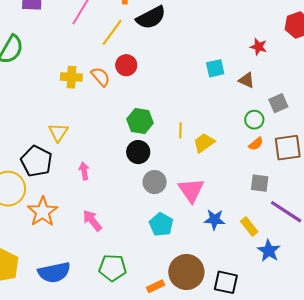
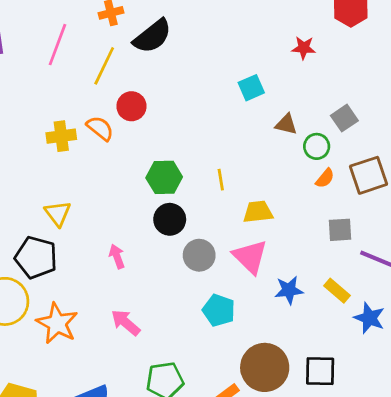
brown triangle: (247, 80) -> (286, 124), moved
yellow trapezoid: (204, 143) -> (258, 212), moved, turned 40
pink arrow: (84, 171) -> (117, 256), moved

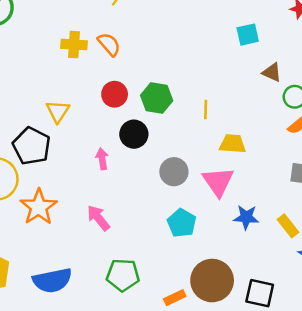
red circle: (131, 106) -> (115, 94), moved
black circle: (170, 219) -> (134, 134), moved

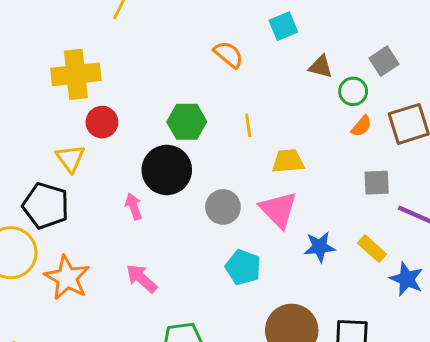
orange semicircle: (109, 44) -> (228, 55), moved
yellow cross: (74, 45) -> (76, 74), size x1.5
red circle: (115, 94) -> (102, 122), moved
black circle: (134, 134) -> (167, 170), size x1.4

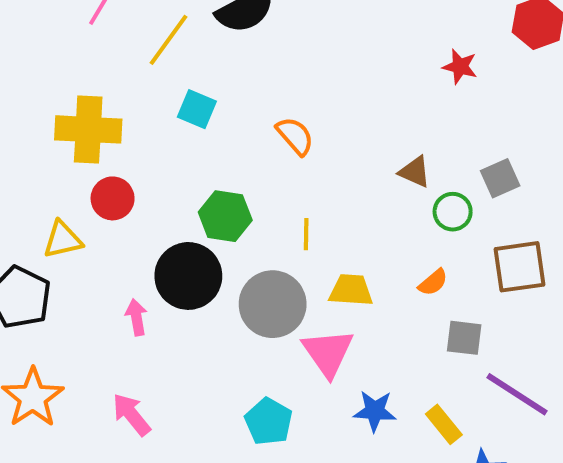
cyan square: (283, 26) -> (197, 109), moved, turned 36
orange semicircle: (361, 126) -> (433, 282), moved
yellow triangle: (70, 158) -> (63, 240), turned 44
gray circle: (223, 207) -> (273, 304), moved, size x1.4

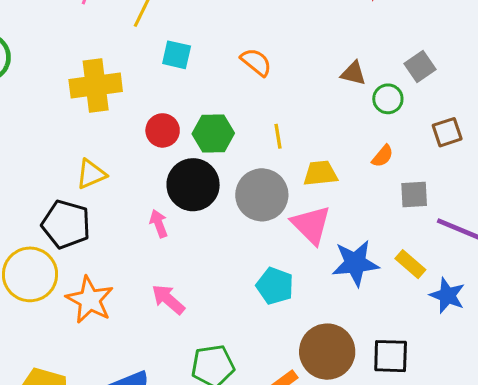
red circle: (113, 198) -> (163, 130), moved
brown square: (520, 267) -> (447, 132), size x0.7
blue star: (375, 411) -> (355, 263), size x1.4

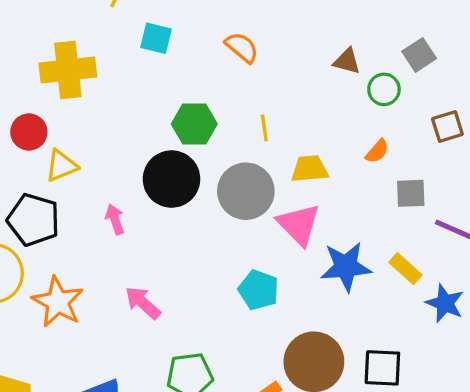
red circle: (163, 130) -> (29, 132), moved
pink arrow: (159, 224) -> (115, 219), moved

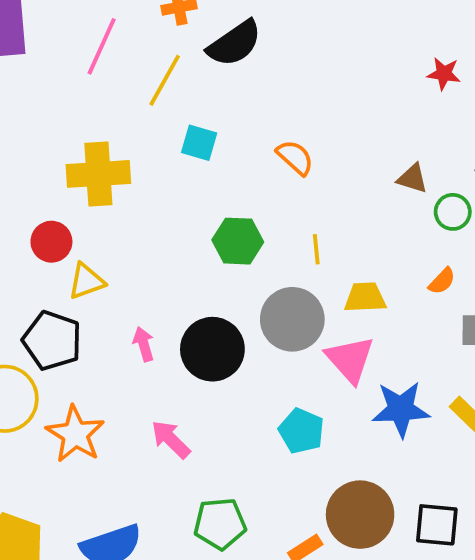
black circle: (172, 179) -> (212, 349), moved

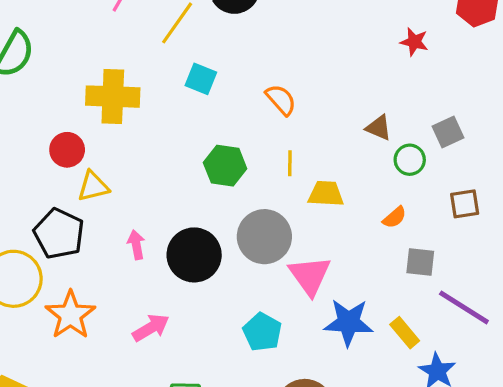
yellow line: (316, 249) -> (290, 163), moved
yellow trapezoid: (365, 297) -> (326, 194), moved
pink arrow: (171, 439) -> (151, 328), turned 99

